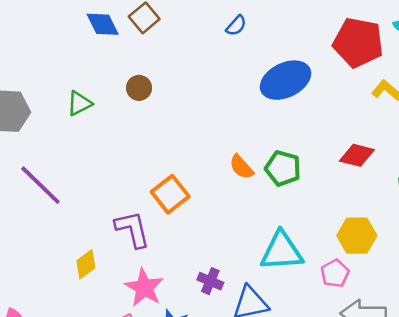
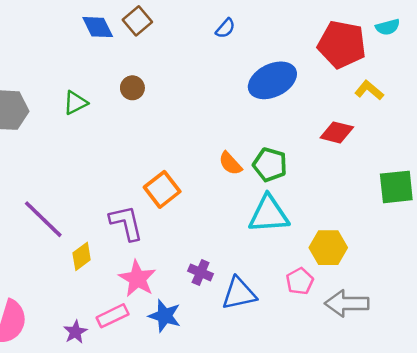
red diamond: (357, 155) -> (337, 132), moved
purple line: (40, 185) -> (43, 219), moved
yellow hexagon: (357, 236) -> (328, 248), moved
cyan triangle: (282, 251) -> (269, 214), moved
pink pentagon: (335, 273) -> (300, 281), moved

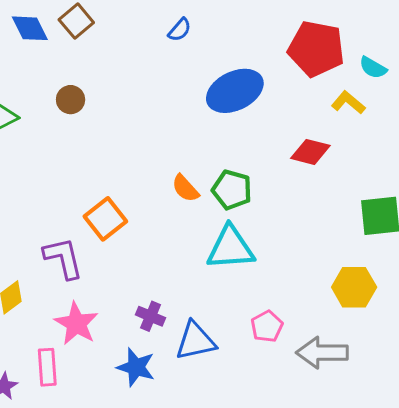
cyan semicircle: (388, 27) -> (373, 68), moved, turned 45
yellow hexagon: (328, 248) -> (354, 287), moved
pink rectangle: (113, 316) -> (47, 367), turned -68
blue star: (165, 316) -> (136, 367), moved

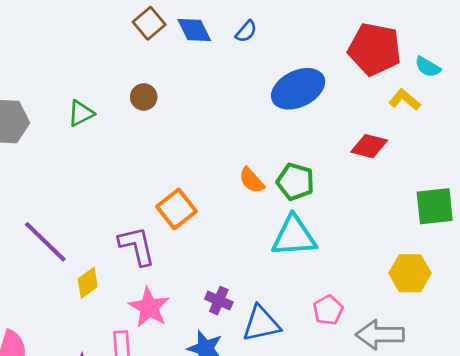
blue diamond: (30, 28) -> (194, 30), moved

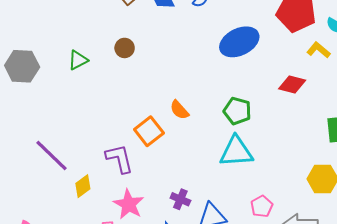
orange semicircle: (252, 180) -> (179, 110), moved

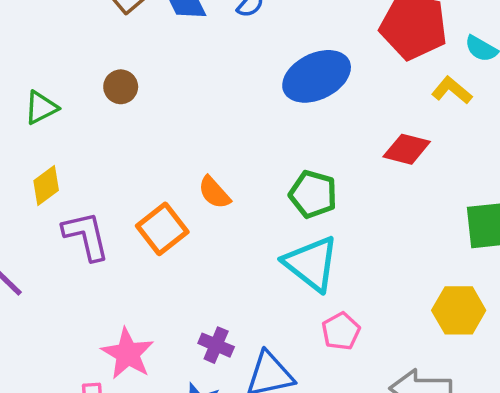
cyan triangle: (236, 152) -> (311, 264), turned 42
purple L-shape: (119, 159) -> (86, 236), moved
yellow diamond: (83, 186) -> (46, 186), moved
pink pentagon: (262, 206) -> (341, 331), moved

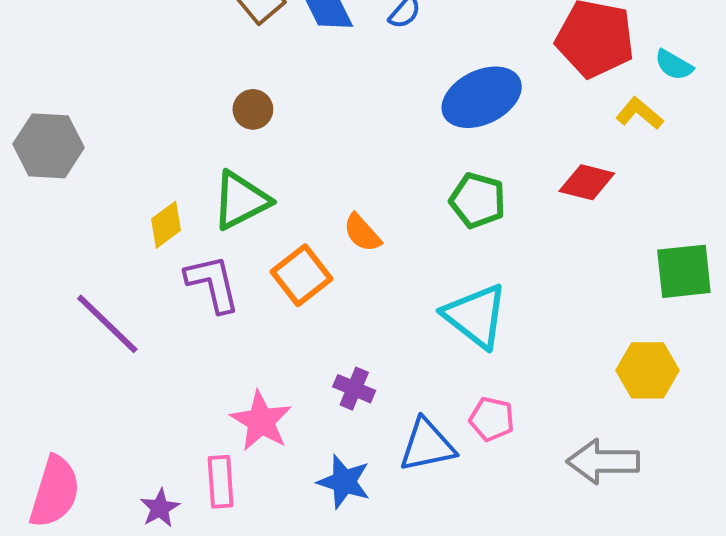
green triangle: (41, 108) -> (241, 200), moved, size x1.5
green pentagon: (313, 194) -> (478, 200), moved
pink pentagon: (341, 331) -> (492, 419), moved, turned -30
purple cross: (216, 345) -> (354, 389), moved

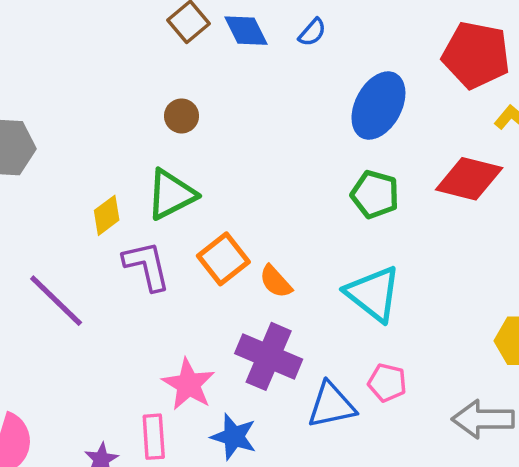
blue ellipse: (482, 97) -> (378, 106), turned -36
red diamond: (587, 182) -> (469, 179), size x1.4
orange semicircle: (362, 233) -> (276, 282), moved
purple cross: (354, 389) -> (269, 356), size x1.8
blue star: (344, 482) -> (234, 437), moved

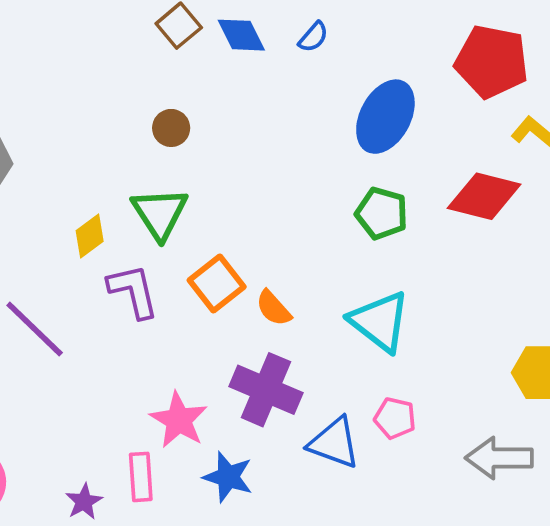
green triangle: (171, 194) -> (160, 213), turned -36
blue triangle: (331, 405) -> (334, 443), turned 32

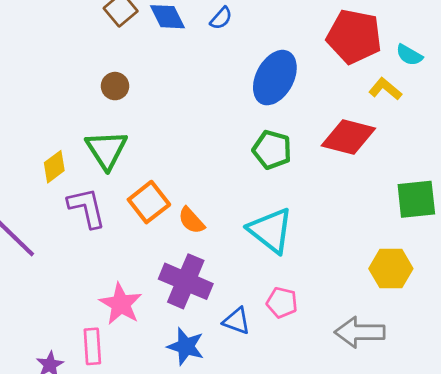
blue triangle: (334, 443) -> (237, 321), size x0.7
blue star: (228, 477) -> (186, 346), moved

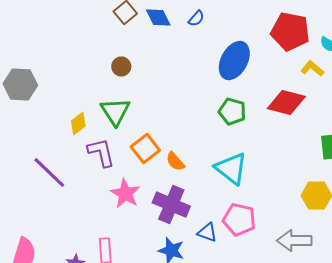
pink pentagon: (282, 303) -> (239, 220), size x1.5
pink star: (121, 304) -> (125, 194), moved

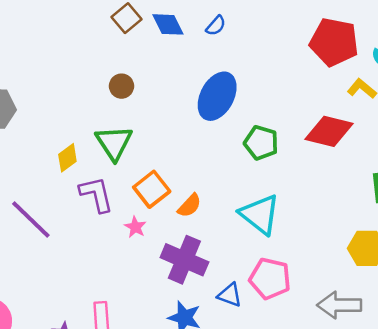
blue ellipse: (234, 61) -> (217, 96), moved
orange semicircle: (175, 162) -> (189, 206), turned -95
pink star: (125, 194) -> (135, 227), moved, size x0.6

